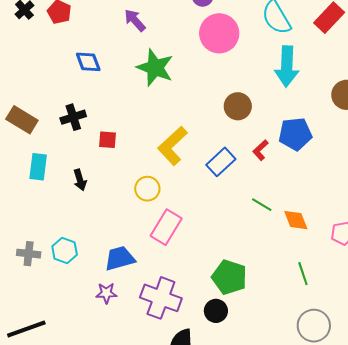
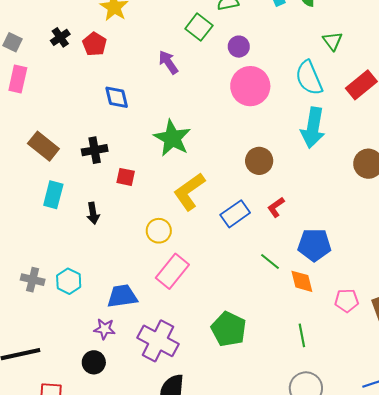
green star: (155, 68) -> (172, 138), moved
blue pentagon: (295, 134) -> (314, 245), moved
black circle: (216, 311) -> (94, 362), moved

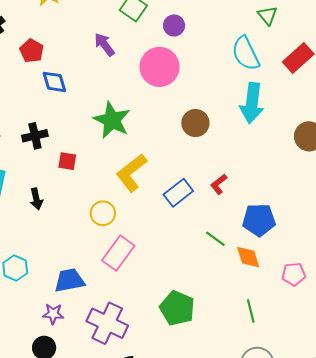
red pentagon: (95, 44) -> (32, 51), moved
pink circle: (250, 86) -> (160, 67), moved
brown circle: (259, 161) -> (195, 123), moved

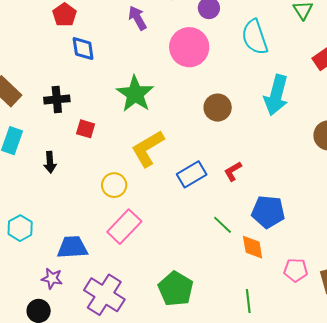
cyan semicircle: (246, 53) -> (255, 37), moved

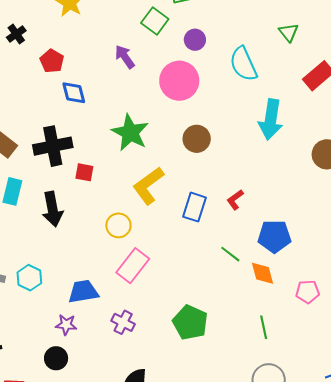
black cross: (57, 99) -> (53, 146), size x1.5
brown circle: (218, 108) -> (197, 139), moved
black arrow: (50, 162) -> (52, 209), size x1.6
blue rectangle: (192, 174) -> (195, 207), turned -36
purple cross: (104, 295) -> (123, 322), moved, size x0.6

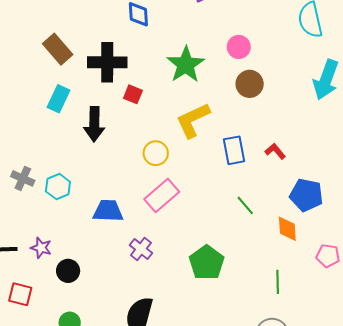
pink circle: (179, 81) -> (239, 47), moved, size x0.6
red L-shape: (235, 200) -> (275, 151), turned 75
blue rectangle: (195, 207) -> (234, 150), turned -40
green line: (230, 254) -> (245, 205), moved
purple star: (66, 325) -> (41, 248), moved

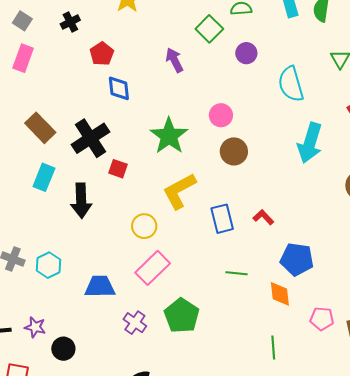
black cross: (107, 62) -> (90, 138), turned -30
green line: (245, 205) -> (237, 273), turned -40
green pentagon: (207, 263) -> (182, 316), moved

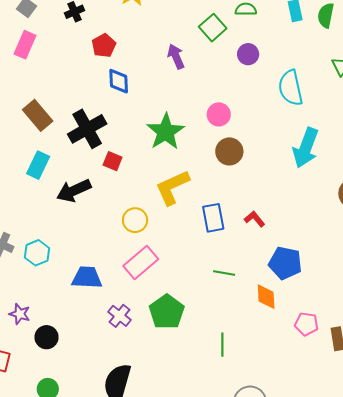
black arrow: (81, 201) -> (74, 191), turned 64
green line: (273, 348) -> (222, 345), moved

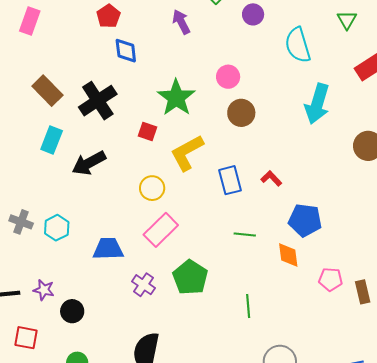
red square: (113, 161) -> (148, 132), moved

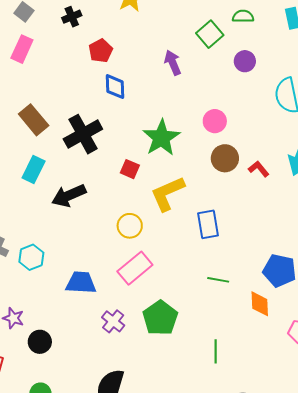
red L-shape: (271, 178) -> (259, 169), moved

